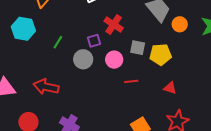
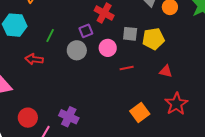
red arrow: (46, 87) -> (34, 59), moved, size x0.7

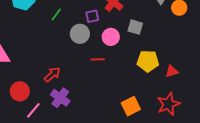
yellow pentagon: (153, 39) -> (148, 61), moved
red arrow: (34, 59) -> (52, 74), moved, turned 120
red line: (127, 68) -> (98, 59), moved
red triangle: (166, 71) -> (172, 71), moved, turned -40

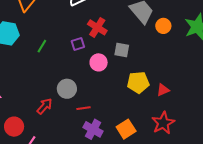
gray circle: (80, 34) -> (67, 89), moved
red line: (98, 59) -> (83, 108), moved
purple cross: (60, 98) -> (93, 129), moved

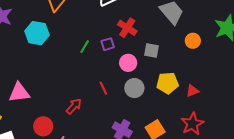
orange circle: (163, 26) -> (193, 41), moved
green line: (42, 46) -> (85, 47), moved
gray circle: (67, 89) -> (134, 88), moved
red line: (83, 108) -> (103, 88), moved, turned 72

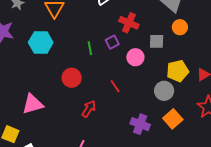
orange circle: (193, 41) -> (180, 27), moved
green line: (85, 47) -> (90, 48), turned -32
gray circle: (134, 88) -> (164, 91), moved
red circle: (43, 126) -> (72, 78), moved

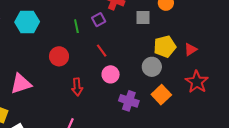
pink circle: (135, 57) -> (111, 74), moved
red line: (115, 86) -> (102, 51), moved
red arrow: (89, 109) -> (77, 87), turned 144

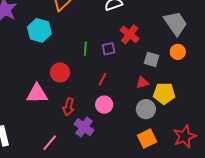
red triangle: (191, 49) -> (142, 82), moved
red line: (102, 51) -> (103, 79), turned 48
pink triangle: (21, 84) -> (37, 94), moved
purple cross: (129, 101) -> (84, 127), moved

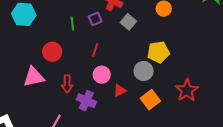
gray square: (152, 59) -> (128, 22), moved, turned 35
red triangle: (142, 82) -> (120, 91), moved

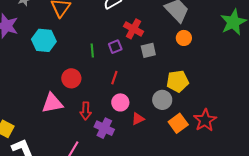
gray square: (128, 22) -> (148, 50), turned 35
orange square: (150, 100) -> (178, 123), moved

